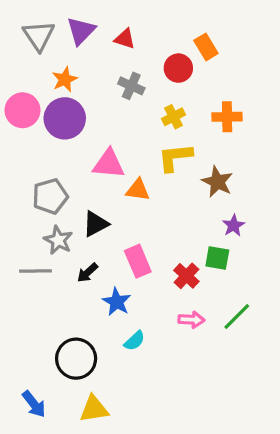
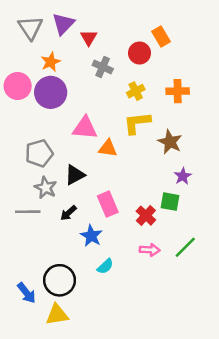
red triangle: (125, 39) -> (89, 38), moved, turned 42
blue arrow: (34, 404) -> (26, 293), moved
yellow triangle: (94, 409) -> (57, 315), moved

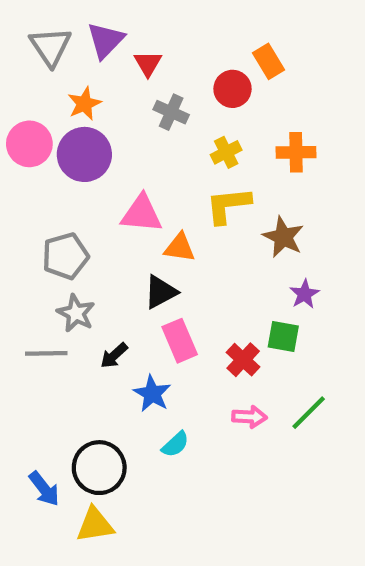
black triangle: (75, 175) -> (161, 292), moved

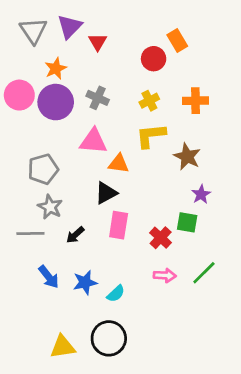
gray cross: (171, 112) -> (98, 98), moved
pink rectangle: (180, 341) -> (119, 225), turned 32
blue star: (152, 394) -> (85, 282), moved, turned 30
black circle: (99, 468) -> (109, 338), moved
blue arrow: (44, 489) -> (49, 277), moved

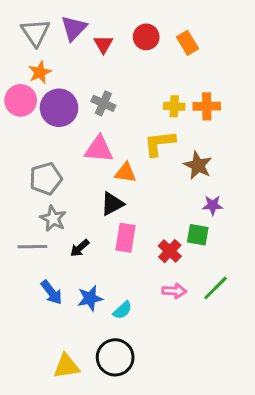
red circle: (154, 59) -> (146, 37), moved
orange star: (56, 68) -> (40, 72), moved
yellow cross: (149, 101) -> (174, 106), moved, turned 30
purple star: (201, 194) -> (213, 205), turned 30

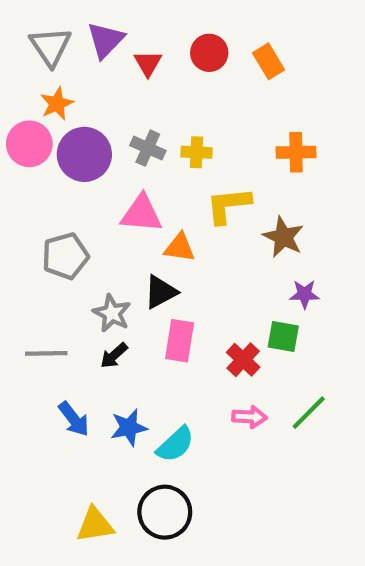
yellow cross: (174, 106) -> (197, 152), moved
gray star: (53, 219) -> (112, 313), moved
cyan semicircle: (123, 310) -> (175, 444), size x1.4

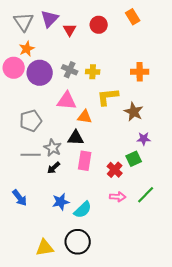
orange rectangle: (269, 61) -> (133, 17), moved
black triangle: (161, 292) -> (76, 138), turned 30
green square: (283, 336) -> (134, 159), turned -35
gray line: (46, 353) -> (31, 155), moved
blue arrow: (74, 419) -> (20, 198), moved

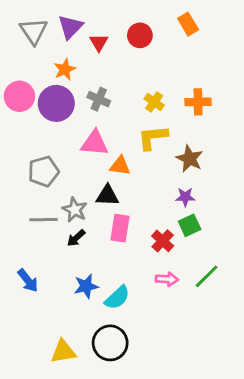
orange star: (27, 49) -> (65, 69), moved
yellow cross: (93, 72) -> (154, 102), moved, turned 32
purple star: (144, 139) -> (185, 197), moved

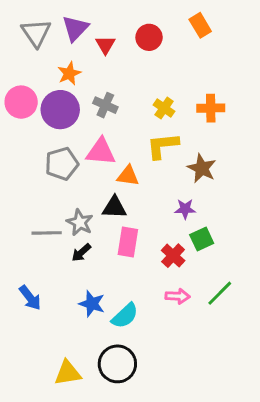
gray pentagon: (44, 171) -> (62, 164), moved
purple star: (185, 197) -> (185, 209), moved
blue star: (86, 286) -> (92, 304), turned 30

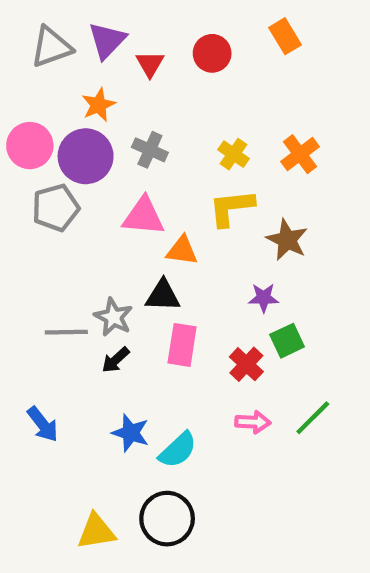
gray triangle: (36, 33) -> (51, 47), turned 44
orange cross: (211, 108) -> (300, 154), turned -36
gray pentagon: (62, 164) -> (56, 208), moved

